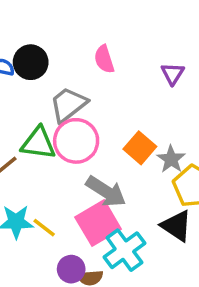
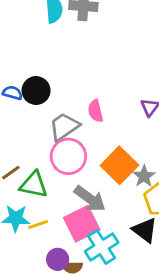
pink semicircle: (104, 59) -> (96, 111), moved
green triangle: (38, 143) -> (34, 185), moved
orange square: (140, 148) -> (119, 165), size x1.4
yellow line: (44, 228) -> (38, 224), turned -60

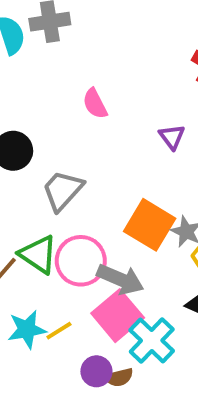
pink semicircle: (96, 111) -> (95, 104), moved
pink circle: (68, 156) -> (81, 261), moved
green triangle: (34, 185) -> (38, 255), moved, turned 36

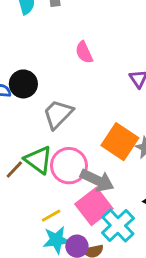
cyan star: (27, 329) -> (56, 240), moved

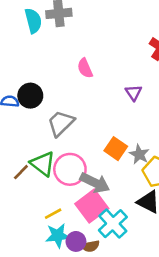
orange square: (120, 142) -> (116, 149), size x0.7

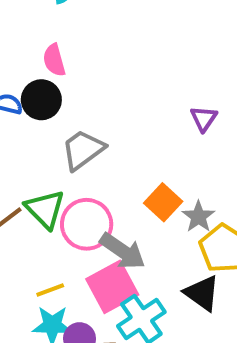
pink semicircle: (85, 68) -> (54, 60), moved

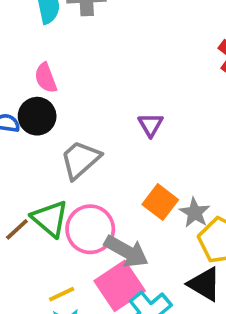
purple triangle: (204, 119) -> (151, 125), moved

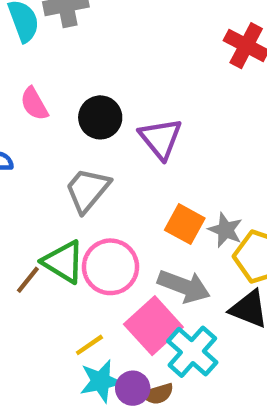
black circle: (37, 116) -> (100, 117), moved
purple triangle: (151, 125) -> (161, 139), size x1.5
gray arrow: (126, 251) -> (184, 286), moved

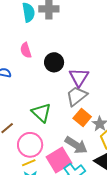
gray trapezoid: (87, 190) -> (77, 96), moved
green triangle: (63, 262) -> (41, 113), moved
pink circle: (110, 267) -> (30, 145), moved

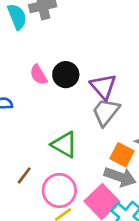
pink semicircle: (26, 50) -> (38, 75), moved
orange square: (82, 117) -> (122, 155), moved

